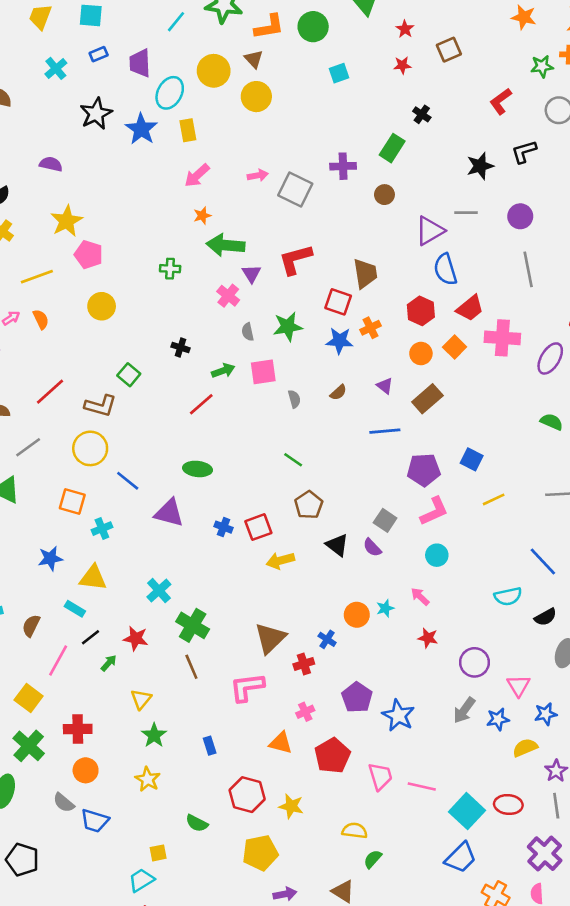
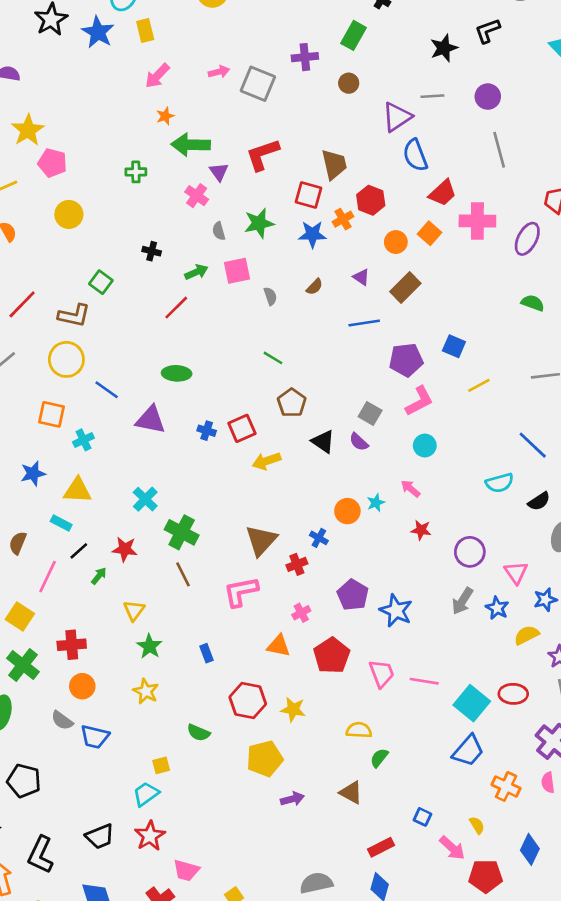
red hexagon: (421, 311) -> (371, 200), moved
blue star: (498, 719) -> (497, 608), turned -30

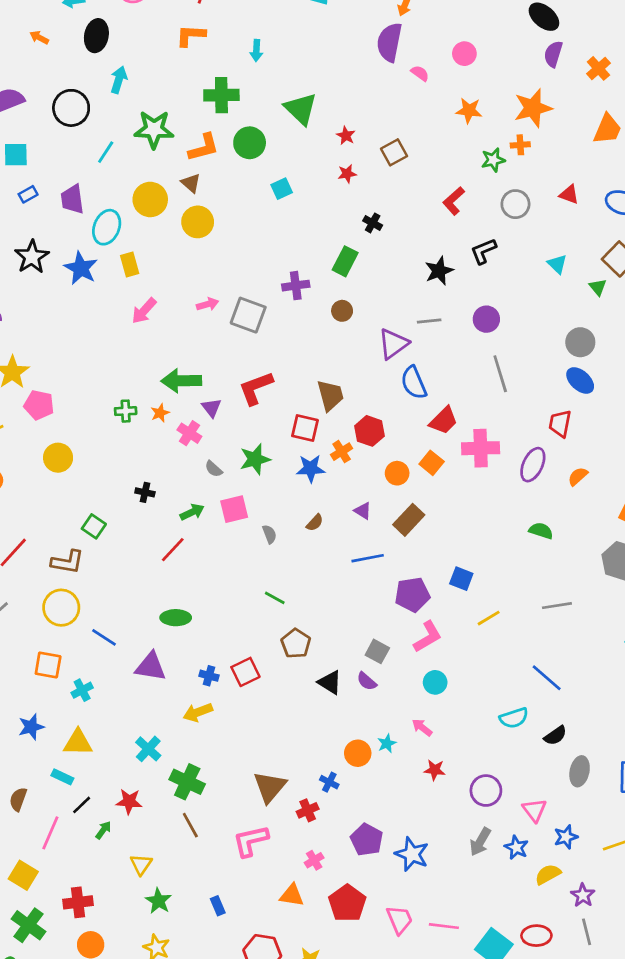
orange star: (165, 116) -> (160, 413), moved
gray semicircle: (219, 231) -> (214, 469), turned -30
yellow arrow: (266, 461) -> (198, 712), moved

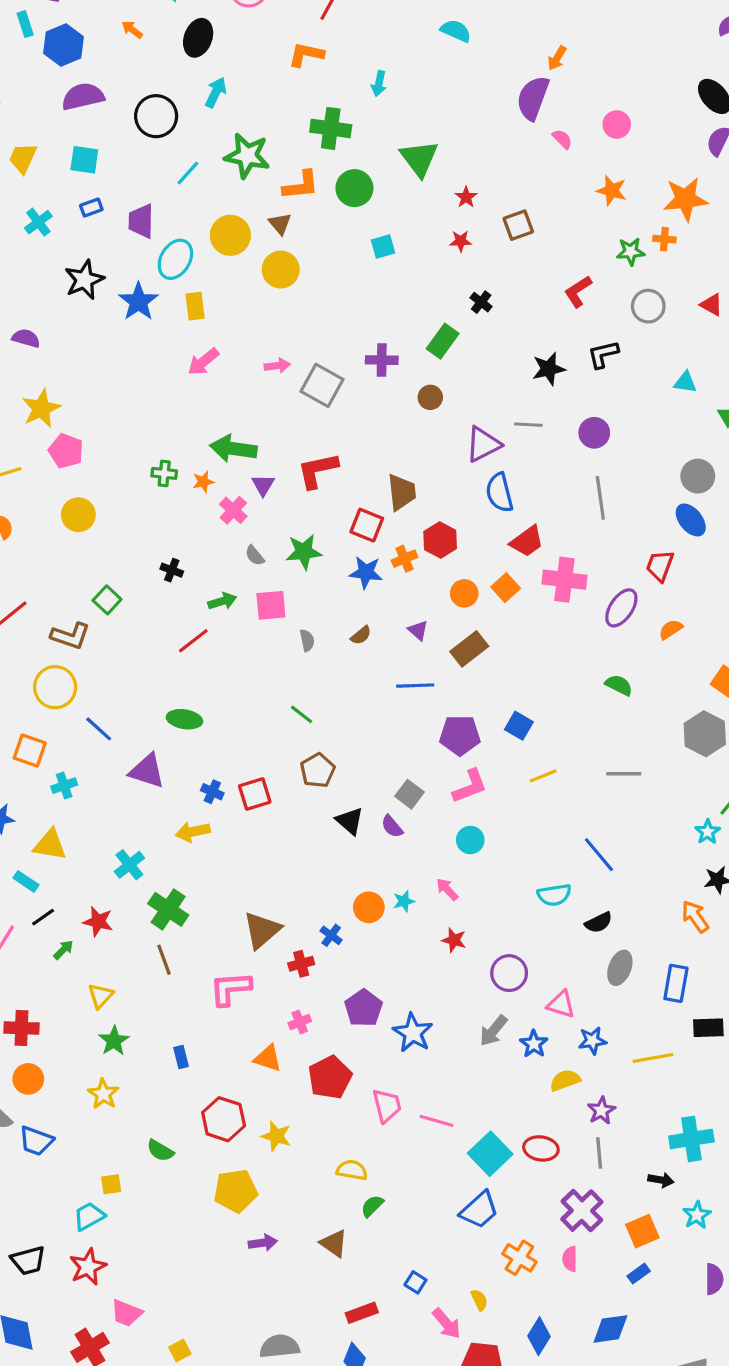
cyan triangle: (557, 264) -> (685, 382), turned -45
pink triangle: (534, 810) -> (561, 1004), turned -45

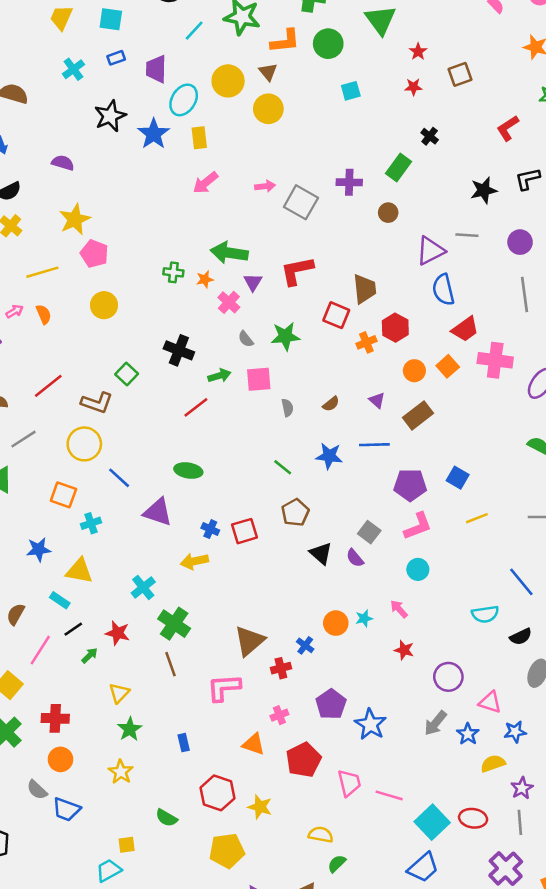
black cross: (172, 570) -> (179, 350), size x1.6
blue star: (366, 572) -> (329, 456), moved

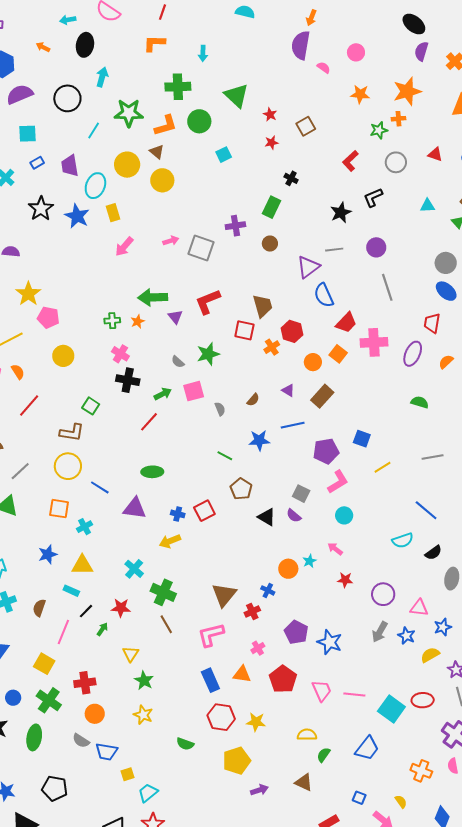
pink cross: (229, 302) -> (120, 354), moved
red line: (48, 386) -> (29, 406), moved
blue rectangle: (184, 743) -> (210, 680), moved, size x1.6
yellow square: (127, 845) -> (127, 774), moved
blue trapezoid: (423, 867) -> (367, 748), moved

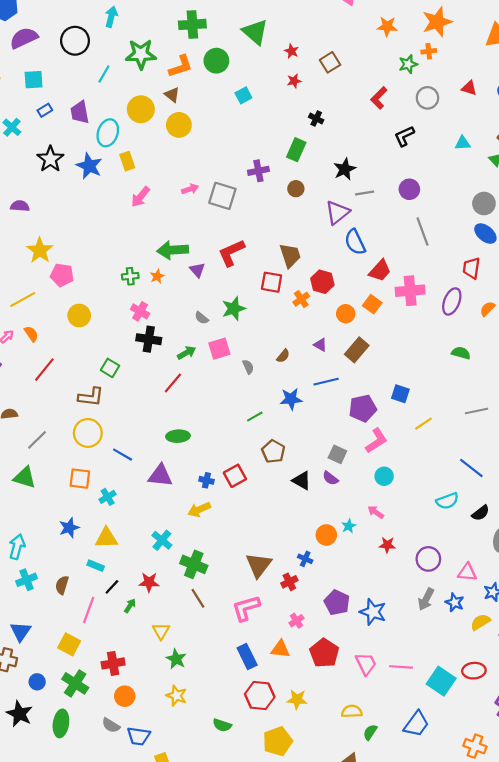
black star: (341, 213) -> (345, 169), moved
green line: (225, 456) -> (255, 417), turned -56

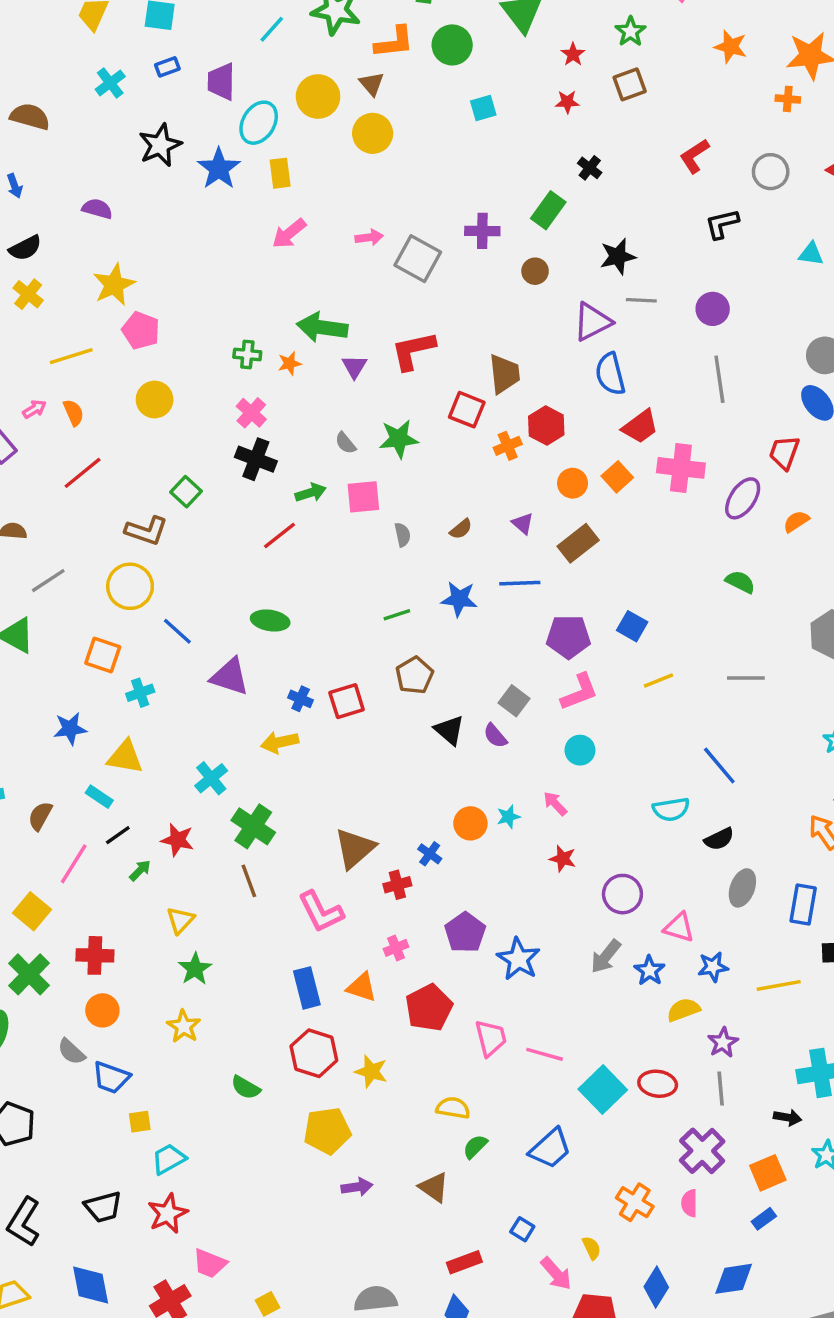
green star: (408, 64) -> (631, 31), moved, turned -30
pink L-shape: (246, 608) -> (321, 912), turned -112

